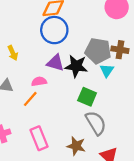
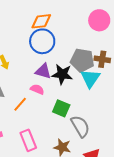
cyan triangle: (107, 70) -> (90, 78), size x1.5
pink semicircle: (39, 81) -> (37, 89), moved, turned 32
green square: (87, 97) -> (61, 108), moved

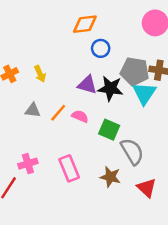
blue circle: (42, 41) -> (101, 48), moved, size x0.6
pink semicircle: (37, 89) -> (80, 116), moved
orange line: (20, 104) -> (58, 113), moved

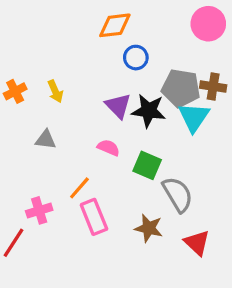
purple triangle: (87, 85) -> (118, 106), turned 30
orange line: (58, 113) -> (79, 188), moved

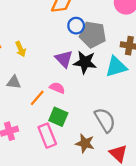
gray pentagon: (181, 88) -> (93, 35), moved
cyan triangle: (194, 117) -> (116, 67), turned 40
green square: (147, 165) -> (58, 117), moved
orange line: (79, 188) -> (37, 98), moved

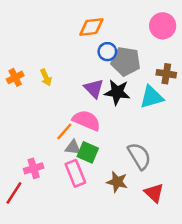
gray triangle: (14, 82) -> (73, 147), moved
pink semicircle: (57, 88) -> (86, 120), size x1.6

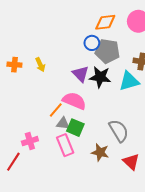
orange diamond: (91, 27) -> (105, 22), moved
orange cross: (15, 77) -> (14, 65), turned 32

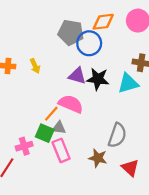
blue circle: (92, 43) -> (89, 43), size x1.5
gray pentagon: (107, 51) -> (71, 32), moved
purple triangle: (81, 74) -> (77, 76), turned -30
green square: (75, 128) -> (45, 133), moved
gray semicircle: (119, 131) -> (117, 135), turned 50

